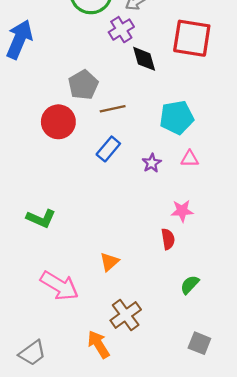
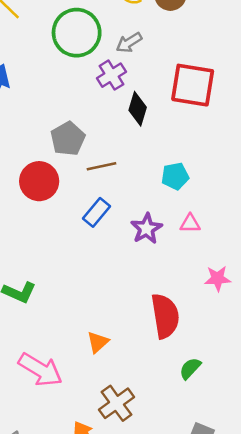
black diamond: (144, 59) -> (138, 109), turned 32
cyan pentagon: (177, 117) -> (175, 176), size x0.7
purple star: (152, 163) -> (146, 229), size x1.4
pink star: (182, 211) -> (218, 279), moved
red semicircle: (168, 239) -> (165, 316), size x1.8

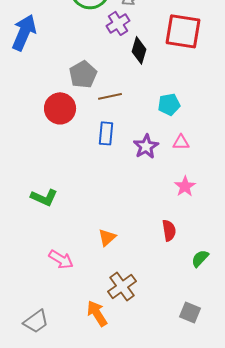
blue rectangle: (97, 212) -> (106, 133), turned -35
pink star: (218, 279) -> (185, 186), moved, turned -30
red semicircle: (165, 316) -> (169, 230), moved, size x0.6
green semicircle: (190, 368) -> (200, 258), moved
pink arrow: (40, 370) -> (61, 259), size x0.7

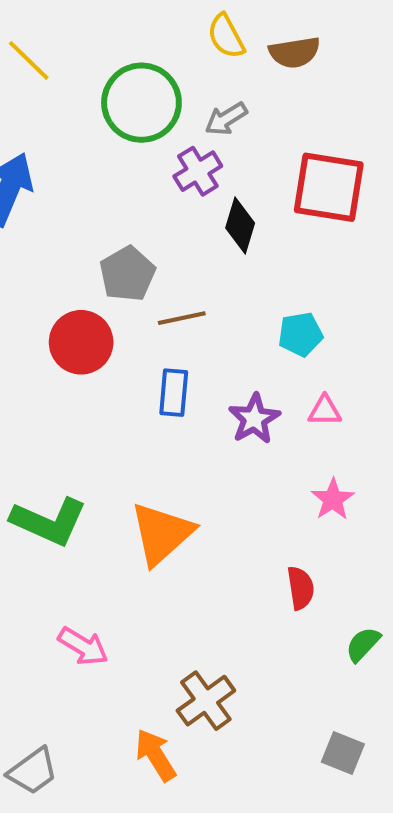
green L-shape: (44, 197) -> (49, 521), size x1.4
orange triangle: (107, 237) -> (162, 534), moved, size x1.8

